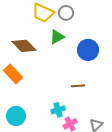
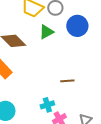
blue circle: (88, 50) -> (77, 26), moved

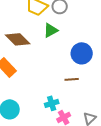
blue circle: (77, 26) -> (82, 53), moved

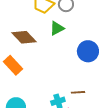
brown line: (72, 79) -> (78, 92), moved

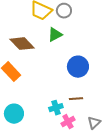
blue circle: (88, 51) -> (78, 67), moved

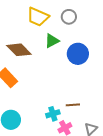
gray circle: (64, 11) -> (69, 17), moved
blue circle: (78, 67) -> (78, 54), moved

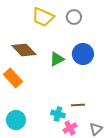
green triangle: (52, 41) -> (57, 59), moved
cyan cross: (53, 114) -> (58, 114), turned 32

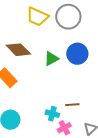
gray circle: (74, 17) -> (68, 17), size x1.6

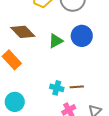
cyan cross: (52, 114) -> (57, 88), moved

